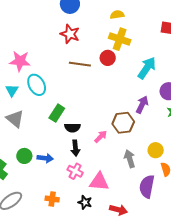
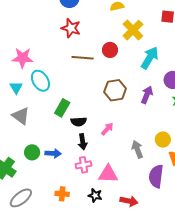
yellow cross: (120, 39) -> (133, 30), moved, turned 30
brown hexagon: (123, 123) -> (115, 90), moved
pink cross: (75, 171) -> (84, 165), turned -35

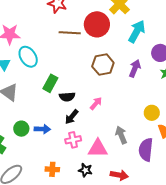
red circle: (110, 50) -> (97, 24), size x1.6
black arrow: (83, 142) -> (72, 117), turned 49
gray arrow: (137, 149) -> (121, 135), moved

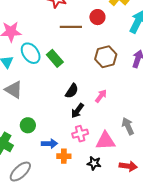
red circle: (97, 24) -> (97, 17), size x0.6
green rectangle: (50, 83) -> (55, 58), moved, turned -66
black semicircle: (67, 97) -> (72, 91), turned -49
blue arrow: (42, 129) -> (49, 144), moved
orange cross: (52, 169) -> (64, 156), moved

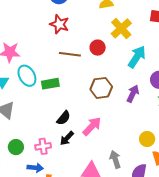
green rectangle: (55, 58) -> (50, 84), turned -66
pink arrow: (101, 96) -> (92, 126), size x1.5
pink cross: (80, 134) -> (43, 146), moved

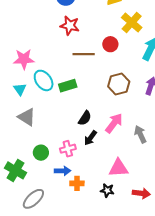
gray arrow: (115, 159) -> (140, 134), moved

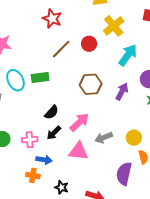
brown line: (84, 54) -> (61, 49), turned -55
cyan ellipse: (44, 80) -> (15, 80), moved
gray arrow: (140, 134) -> (104, 138), turned -96
pink triangle: (118, 168) -> (79, 151), moved
blue arrow: (63, 171) -> (44, 160), moved

